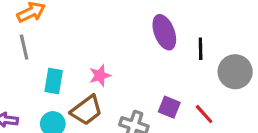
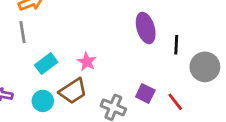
pink star: (100, 75) -> (87, 62), turned -30
cyan rectangle: (54, 81) -> (46, 64), turned 40

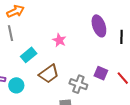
pink star: (87, 62) -> (59, 40), moved
cyan circle: (43, 101) -> (16, 85), moved

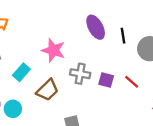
pink star: (59, 40) -> (53, 50), size x1.5
gray cross: (78, 84) -> (80, 74), moved

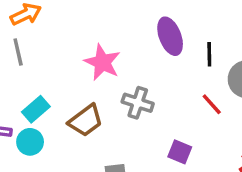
cyan rectangle: (21, 72) -> (36, 109), moved
purple square: (106, 80) -> (180, 152), moved
red line: (132, 82) -> (212, 104), moved

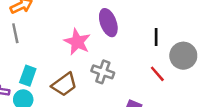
purple ellipse: (170, 36) -> (108, 23), moved
cyan rectangle: (36, 109) -> (28, 76), turned -30

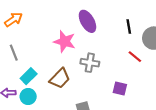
gray line: (15, 33) -> (14, 53), moved
cyan rectangle: (28, 76) -> (29, 76), turned 35

